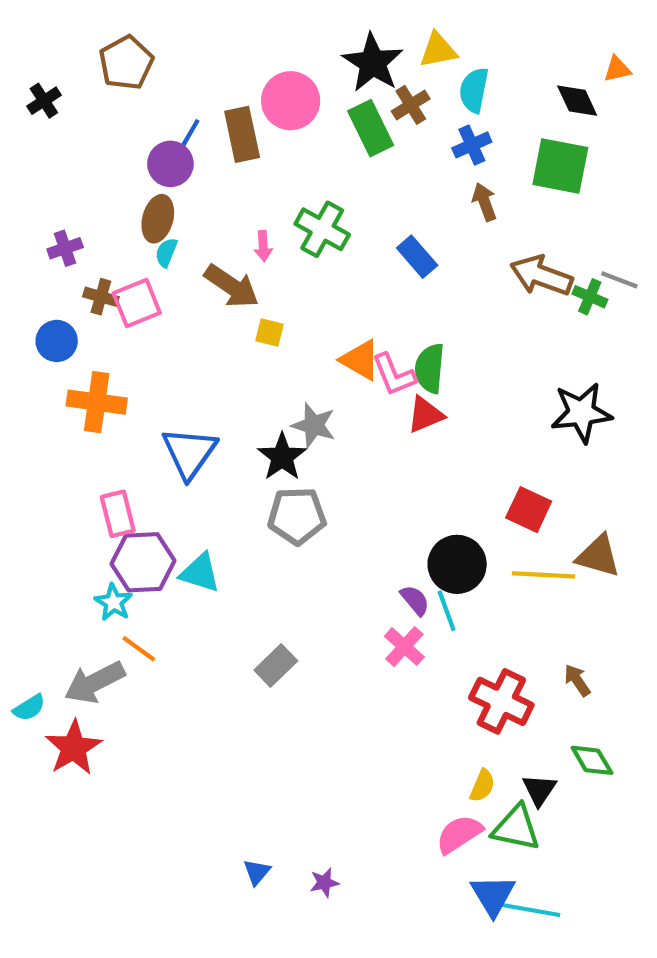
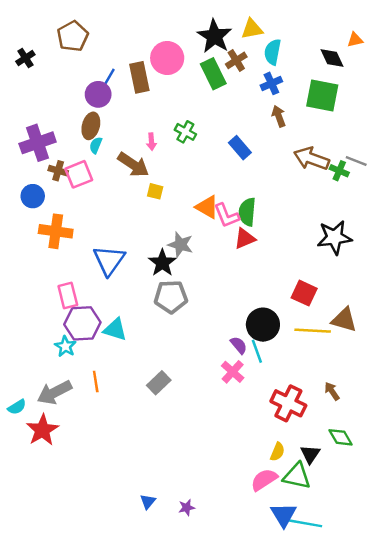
green cross: (322, 229) -> (185, 132), size x0.7
purple cross: (65, 248) -> (38, 143), size x1.8
orange line: (139, 649) -> (96, 382), moved, turned 45

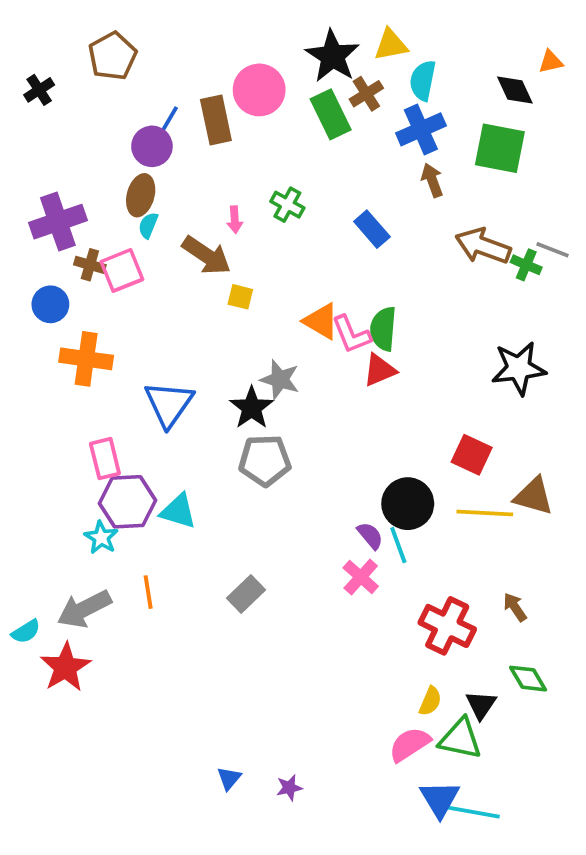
blue cross: (271, 83) -> (421, 129), size x1.4

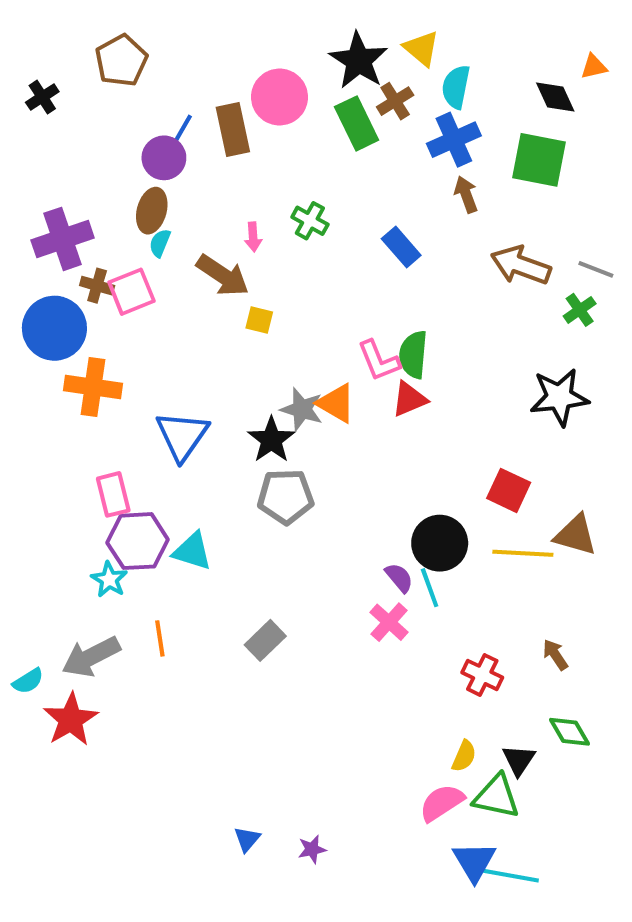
yellow triangle: (391, 45) -> (421, 48), turned 51
green cross: (526, 265) -> (580, 310), moved, turned 32
blue circle: (50, 304) -> (54, 328), size x1.6
orange triangle: (321, 321) -> (336, 403), moved
red cross: (447, 626) -> (482, 675), size x0.7

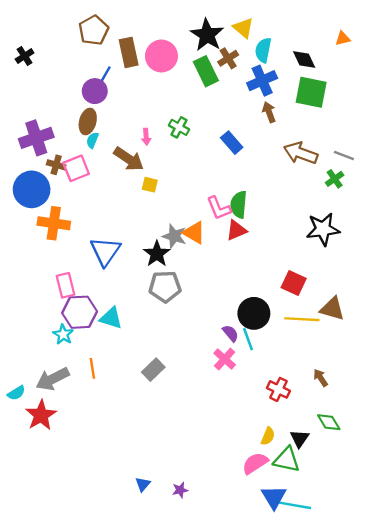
brown pentagon: (121, 61) -> (94, 30), moved
black diamond: (555, 97) -> (304, 59), moved
brown rectangle: (233, 129) -> (129, 52), moved

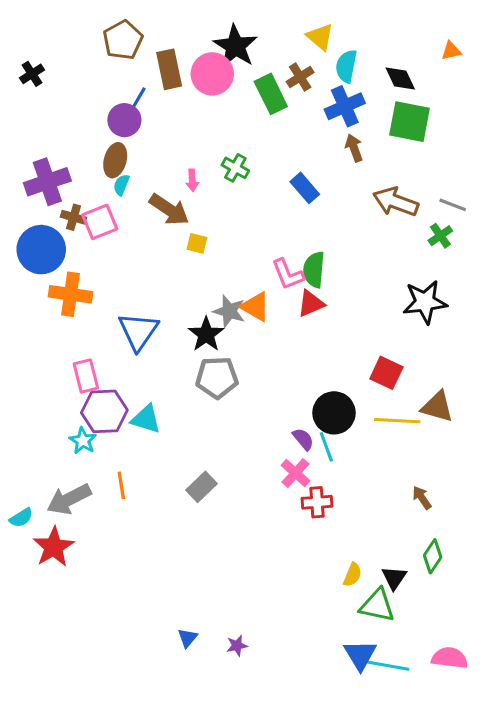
black star: (207, 35) -> (235, 46), moved
red cross: (278, 389) -> (317, 502), moved, turned -30
green diamond: (329, 422) -> (433, 556), turned 65
pink semicircle: (255, 463) -> (450, 658), moved, turned 40

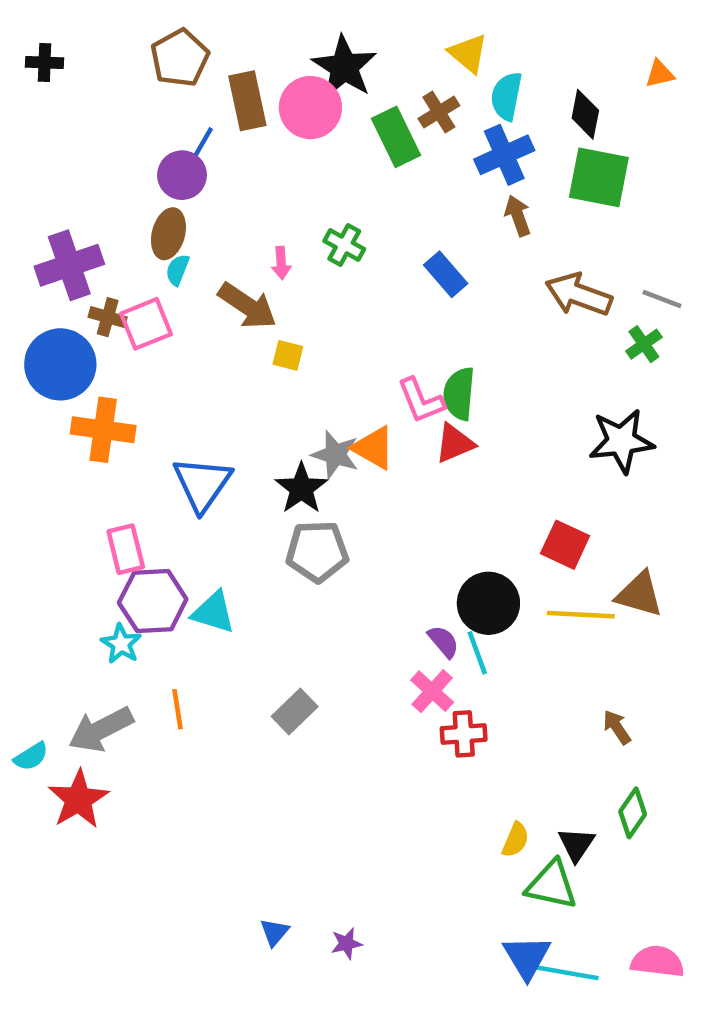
black cross: (32, 74) -> (45, 62), moved, turned 35
black diamond: (400, 79) -> (585, 114), turned 36

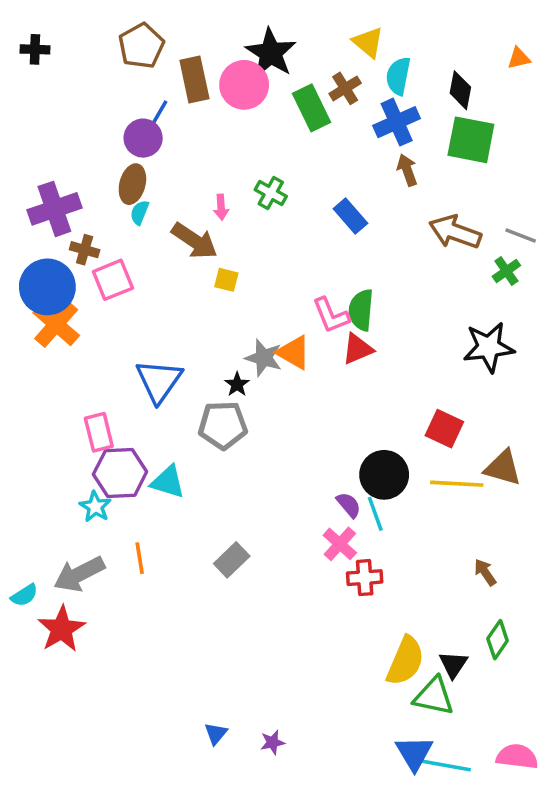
pink square: (146, 324) -> (113, 280), moved
orange cross: (103, 430) -> (56, 324), moved, turned 33
black star: (301, 488) -> (237, 384), size x0.6
gray pentagon: (317, 551) -> (223, 425), moved
yellow semicircle: (515, 840) -> (405, 661), size x1.8

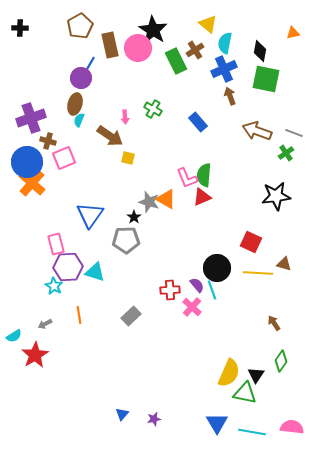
brown triangle: (503, 468) -> (284, 264), size x0.7
gray arrow: (79, 574) -> (45, 324), size x0.5
red cross: (365, 578) -> (170, 290), moved
blue triangle: (414, 753) -> (217, 423), moved

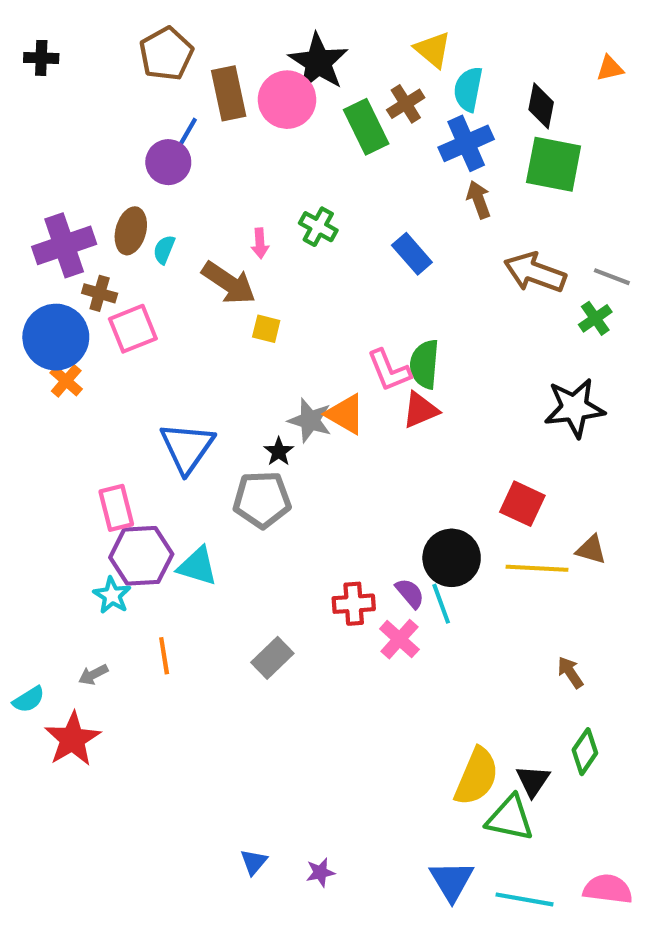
brown ellipse: (75, 104) -> (131, 231), moved
orange cross: (32, 183) -> (66, 381), size x0.6

